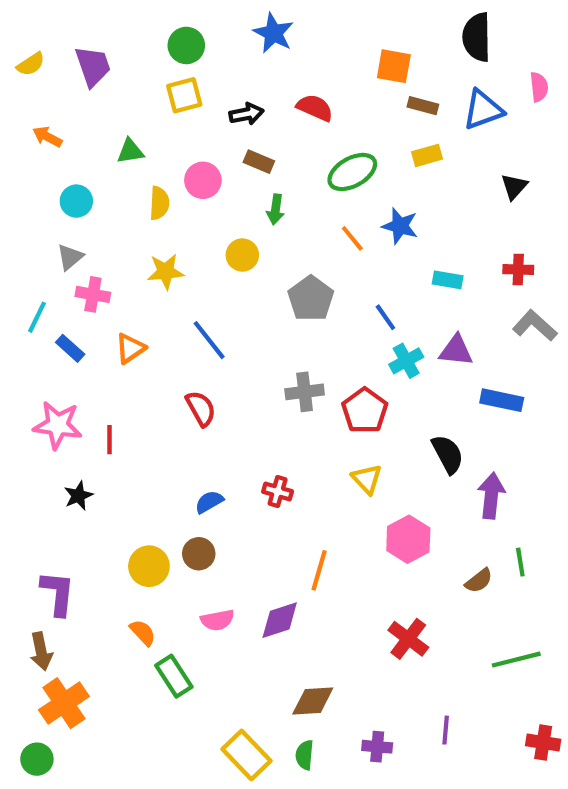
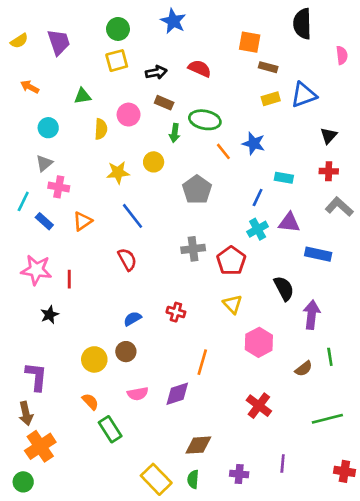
blue triangle: (483, 110) -> (304, 95), moved
green ellipse: (352, 172) -> (205, 120), moved, turned 40
black triangle: (514, 187) -> (329, 136), moved
yellow star: (166, 272) -> (118, 172), moved
blue line: (385, 317) -> (258, 198), moved, turned 60

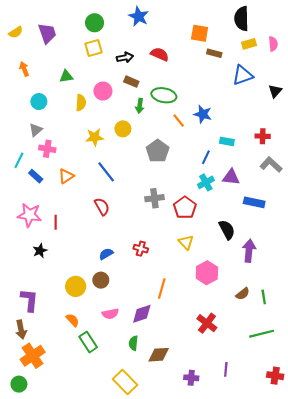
orange arrow: (30, 87) -> (24, 69), turned 40
yellow rectangle: (271, 99) -> (249, 44), moved
black triangle: (329, 136) -> (275, 91), moved
green line: (330, 357) -> (264, 297), moved
green semicircle: (193, 479) -> (133, 343), moved

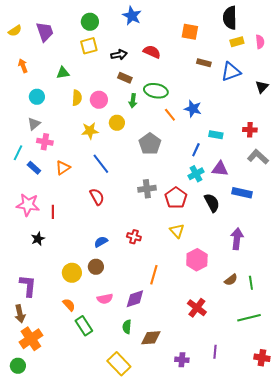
brown rectangle: (214, 53) -> (204, 63), moved
pink circle: (103, 91) -> (99, 100), moved
black semicircle: (227, 230) -> (212, 203), moved

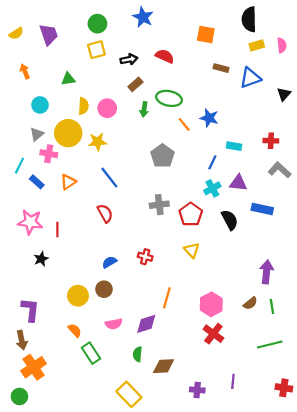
brown rectangle: (125, 78) -> (135, 84), turned -64
yellow circle: (117, 123) -> (68, 133), moved, size x1.6
purple arrow: (237, 239) -> (267, 272), moved
pink hexagon: (197, 260) -> (211, 304), moved

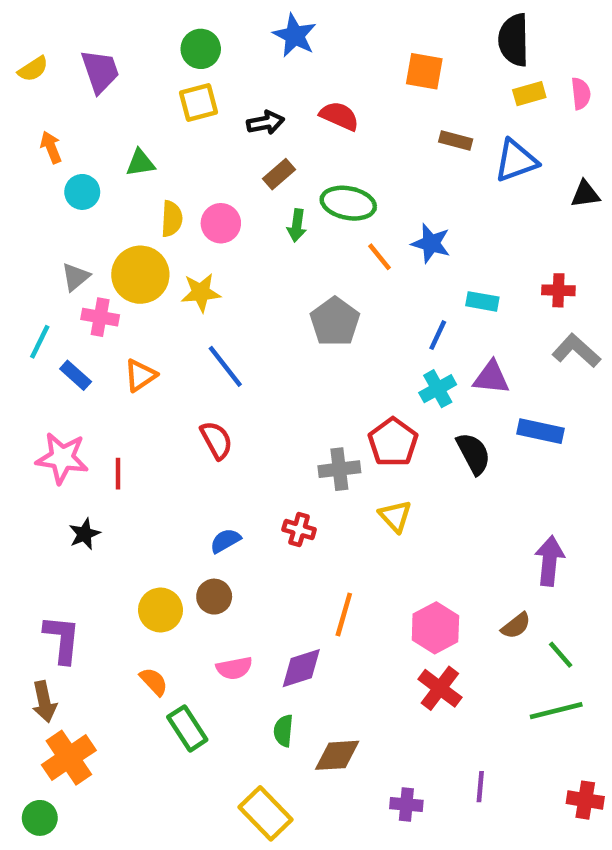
black triangle: (284, 94) -> (585, 194), turned 40
cyan circle: (40, 105) -> (82, 192), moved
gray cross: (159, 205) -> (339, 469), moved
green line: (272, 307) -> (561, 655), moved, turned -32

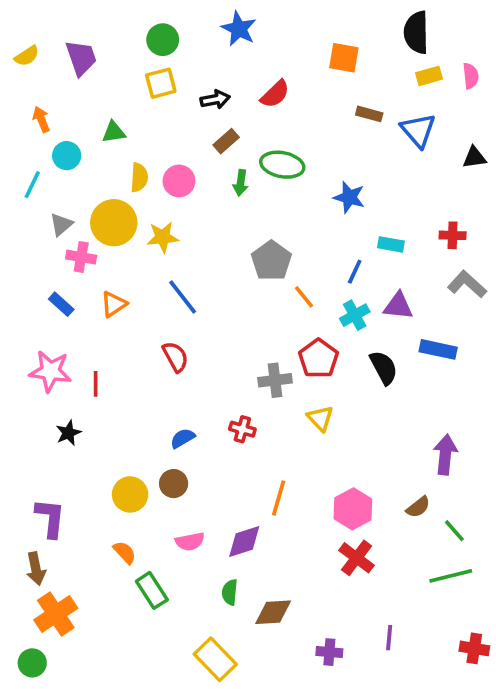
red semicircle: (339, 116) -> (275, 94), turned 112
blue triangle: (516, 161) -> (418, 130), turned -51
orange line: (380, 257) -> (304, 297), moved
cyan line: (40, 342) -> (32, 185), moved

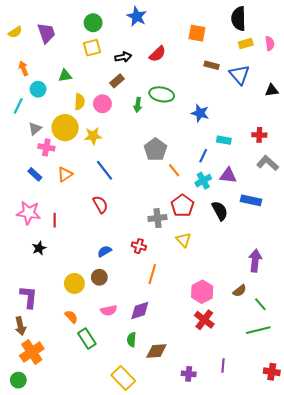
brown rectangle: (226, 141) -> (117, 81), moved
orange line: (279, 498) -> (152, 274), moved

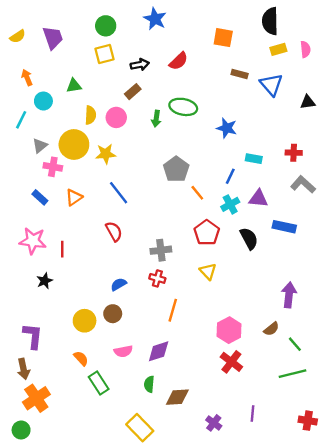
gray cross: (157, 218) -> (161, 250), moved
purple cross: (189, 374) -> (214, 423), turned 32

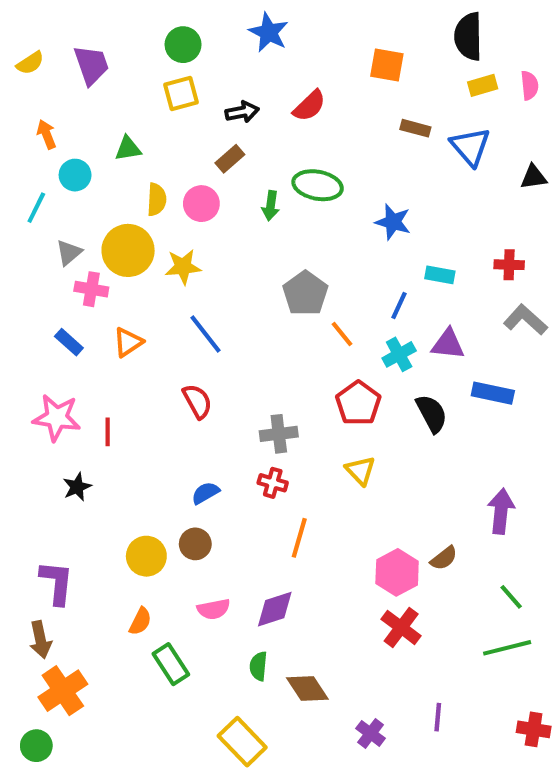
brown semicircle: (271, 329) -> (444, 558), moved
orange semicircle: (81, 358) -> (140, 621), turned 70
brown diamond: (177, 397) -> (307, 689), turned 60

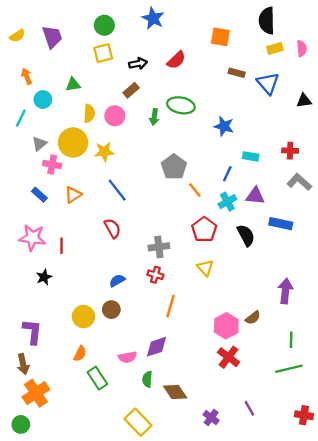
green line: (511, 597) -> (291, 340), turned 42
pink semicircle: (214, 609) -> (128, 357), moved
purple line: (438, 717) -> (249, 408), turned -35

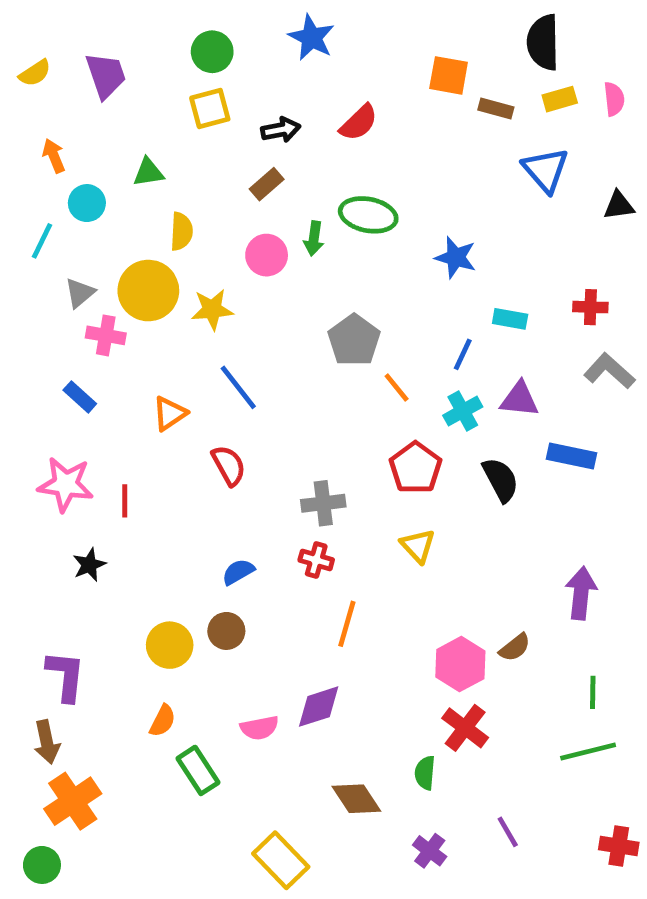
brown rectangle: (237, 73) -> (496, 108), moved
pink circle: (115, 116) -> (267, 255), moved
orange triangle: (73, 195) -> (170, 413), moved
green semicircle: (147, 379) -> (425, 773), moved

